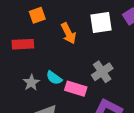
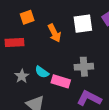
gray cross: (102, 72) -> (84, 67), turned 30

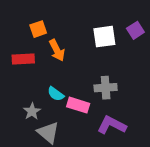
orange arrow: (54, 33) -> (57, 50), moved
gray star: (22, 76) -> (32, 111), moved

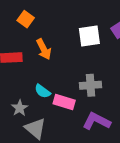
orange square: (38, 29) -> (26, 19), moved, turned -35

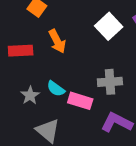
white square: (89, 36) -> (109, 26), turned -35
gray star: (20, 108) -> (30, 95), moved

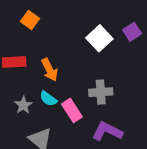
orange arrow: (57, 41) -> (50, 70), moved
pink rectangle: (80, 101) -> (72, 110), turned 40

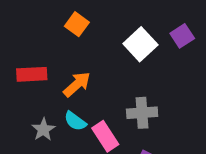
orange square: (30, 20) -> (77, 24), moved
orange arrow: (50, 70) -> (77, 84), turned -105

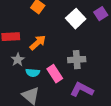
cyan semicircle: (75, 121) -> (33, 73), moved, turned -32
gray star: (43, 130) -> (18, 60), moved

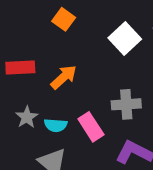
gray star: (18, 60) -> (27, 117), moved

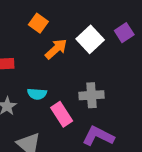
orange arrow: (64, 77) -> (56, 49), moved
cyan semicircle: (56, 125) -> (37, 94), moved

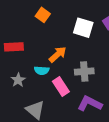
white square: (90, 39) -> (83, 28), turned -30
orange arrow: (56, 49) -> (58, 54), moved

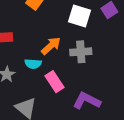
gray cross: (84, 71) -> (81, 52), moved

